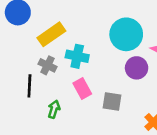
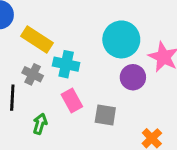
yellow rectangle: (51, 34) -> (37, 39), turned 68

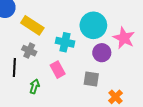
cyan cross: (66, 64) -> (65, 42), moved
gray square: (105, 115) -> (91, 79), moved

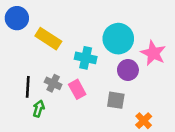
gray cross: (29, 51) -> (53, 83), moved
green arrow: (34, 86) -> (39, 109), moved

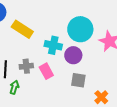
purple circle: (128, 70) -> (73, 55), moved
gray cross: (53, 83) -> (26, 66), turned -32

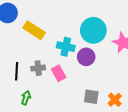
gray square: (78, 80) -> (91, 97), moved
green arrow: (14, 87) -> (26, 98), moved

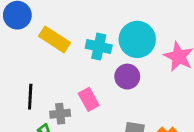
cyan cross: (66, 47) -> (99, 47), moved
gray cross: (38, 68) -> (60, 114), moved

